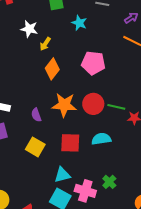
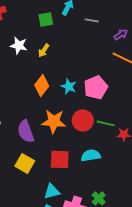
cyan star: (79, 23) -> (69, 86), moved
yellow arrow: (45, 44) -> (44, 50), moved
pink pentagon: (93, 63) -> (96, 87), moved, turned -30
purple semicircle: (36, 115) -> (26, 131), size x1.6

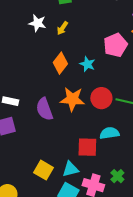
pink pentagon: (96, 87) -> (115, 45), moved
red square: (60, 159) -> (87, 147), moved
yellow square: (25, 163) -> (43, 170), moved

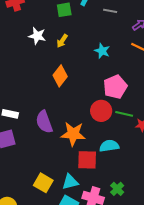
pink pentagon: (115, 45) -> (115, 87), moved
cyan star: (87, 64) -> (102, 51), moved
orange star: (72, 99) -> (73, 134), moved

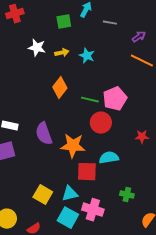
yellow arrow: (62, 41) -> (62, 53), turned -136
cyan star: (102, 51) -> (87, 56), moved
green line: (124, 114) -> (90, 100), moved
green cross: (117, 189) -> (127, 195), moved, turned -32

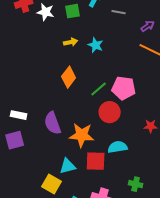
white star: (37, 48) -> (46, 12), moved
pink pentagon: (115, 99) -> (124, 88), turned 30
green line: (90, 100) -> (99, 89), turned -54
cyan triangle: (70, 194) -> (68, 166), moved

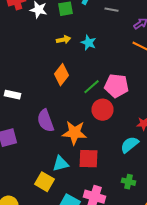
white rectangle: (19, 115) -> (12, 95), moved
cyan semicircle: (118, 147) -> (130, 145), moved, turned -30

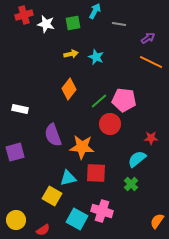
green cross: (128, 182) -> (131, 184), moved, turned 32

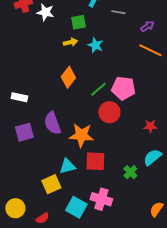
green square: (73, 23) -> (78, 22), moved
purple square: (15, 152) -> (24, 132), moved
cyan semicircle: (137, 159) -> (152, 157), moved
yellow square: (52, 196) -> (51, 184), turned 36

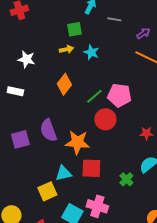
white star: (45, 12) -> (26, 59), moved
white rectangle: (19, 97) -> (15, 91), moved

